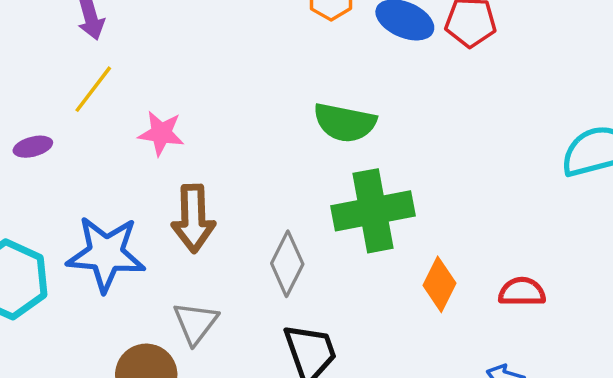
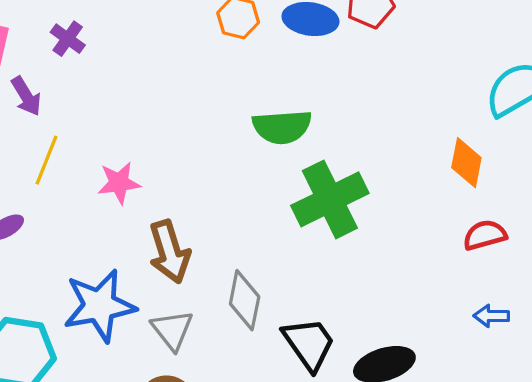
gray diamond: (287, 264) -> (245, 300), moved
orange diamond: (439, 284) -> (466, 163), moved
gray triangle: (195, 323) -> (172, 330), moved

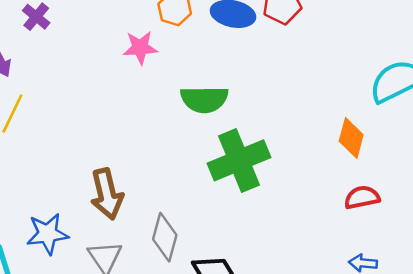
pink star: (119, 183) -> (140, 48), moved
blue star: (100, 306) -> (47, 234), size x0.7

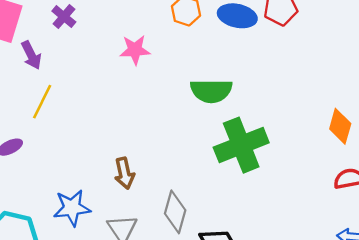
pink star: (140, 48) -> (135, 50), moved
brown arrow: (107, 194) -> (124, 173), size x0.7

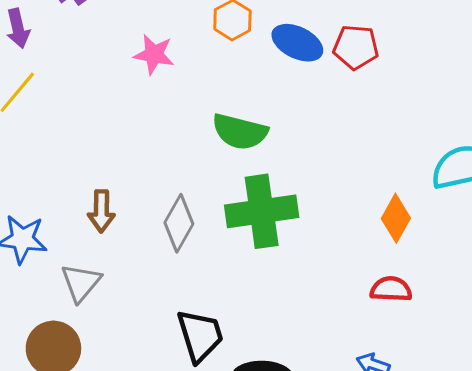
gray diamond: (175, 212) -> (179, 223), moved

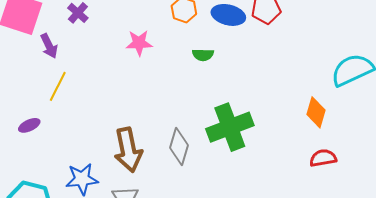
green semicircle: (240, 132) -> (203, 55), moved, size x0.6
brown arrow: (101, 211) -> (128, 150), size x1.6

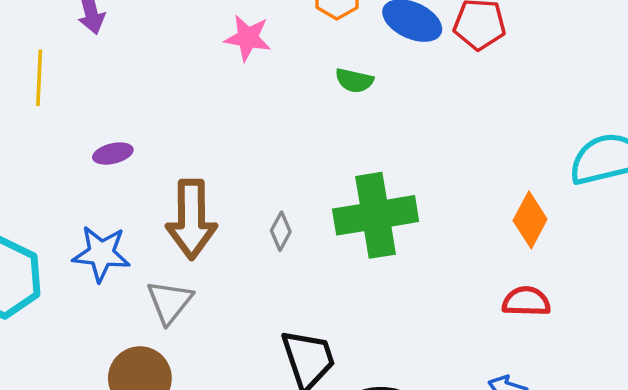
yellow line: (58, 86) -> (39, 78), moved, turned -36
purple ellipse: (29, 125) -> (113, 154), moved
gray diamond: (179, 147) -> (281, 231), size x0.6

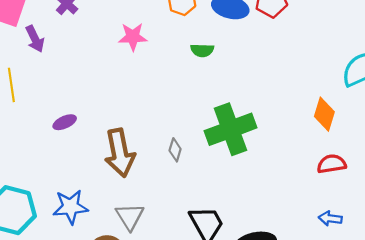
blue star: (101, 254) -> (70, 207), moved
gray triangle: (170, 302) -> (130, 217), moved

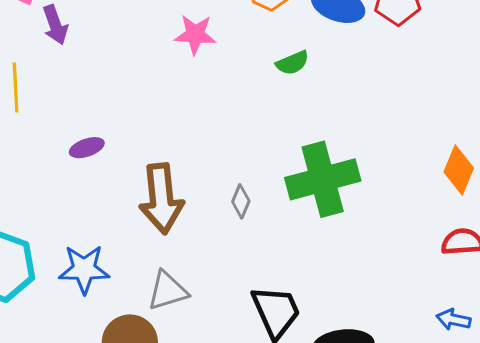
green semicircle: (202, 50) -> (292, 63), turned -30
gray triangle: (130, 217) -> (168, 291), turned 40

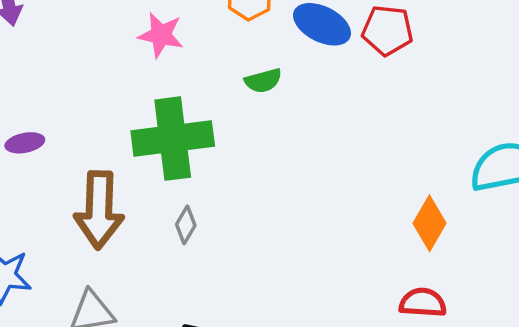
green cross: (323, 179) -> (173, 139), moved

